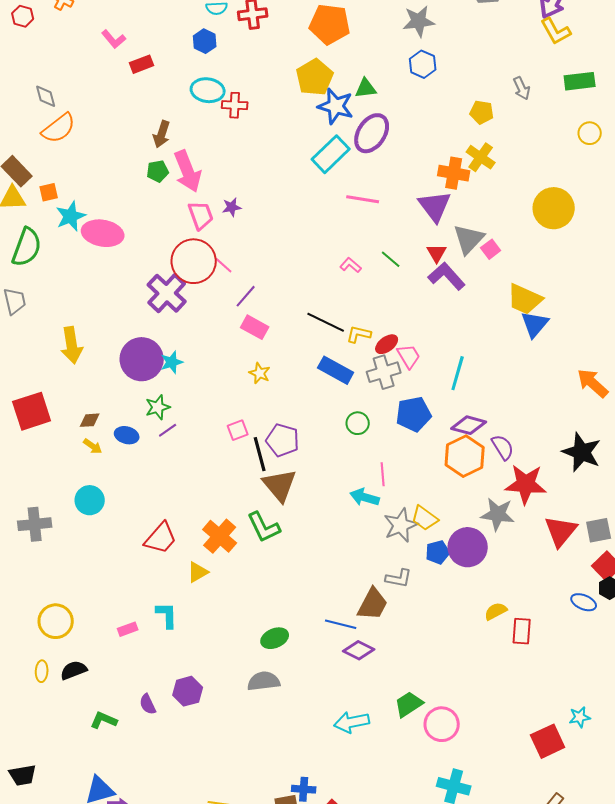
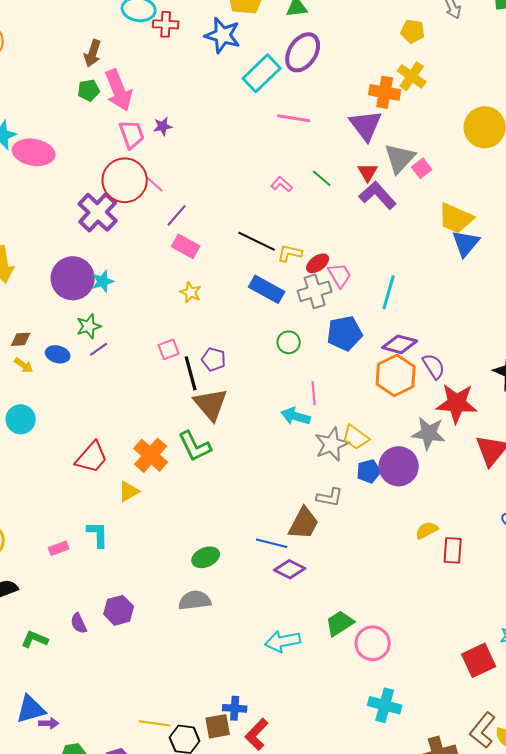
blue star: (336, 106) -> (223, 35), moved
purple pentagon: (283, 440) -> (214, 359), size x0.7

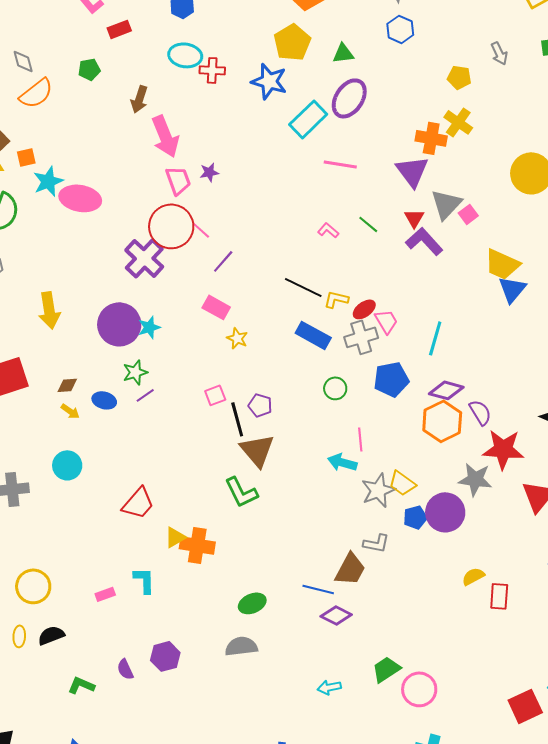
green pentagon: (89, 90) -> (89, 69), moved
pink rectangle: (186, 246) -> (216, 307), moved
orange cross: (151, 455) -> (197, 545), moved, turned -32
cyan arrow: (283, 641) -> (329, 687), size x0.7

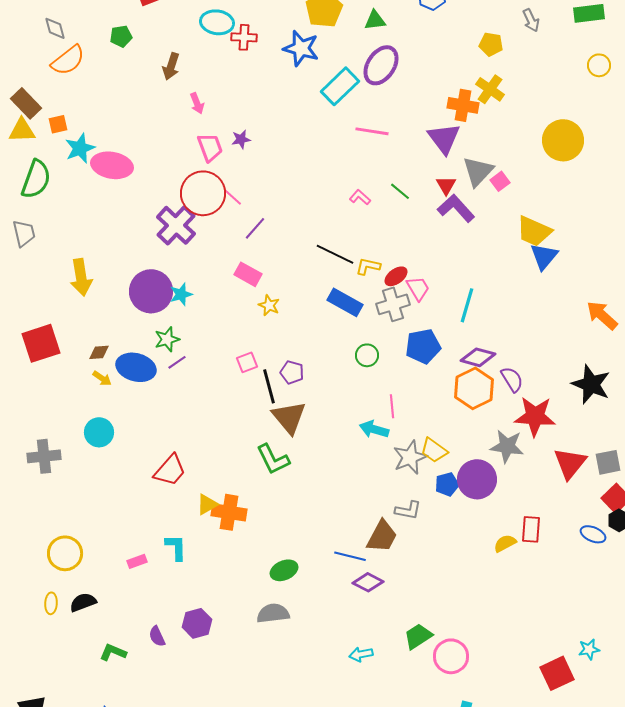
pink arrow: (165, 136) -> (197, 103), size x0.5
blue ellipse: (104, 400) -> (136, 367), size x1.6
red rectangle: (499, 596) -> (531, 529), moved

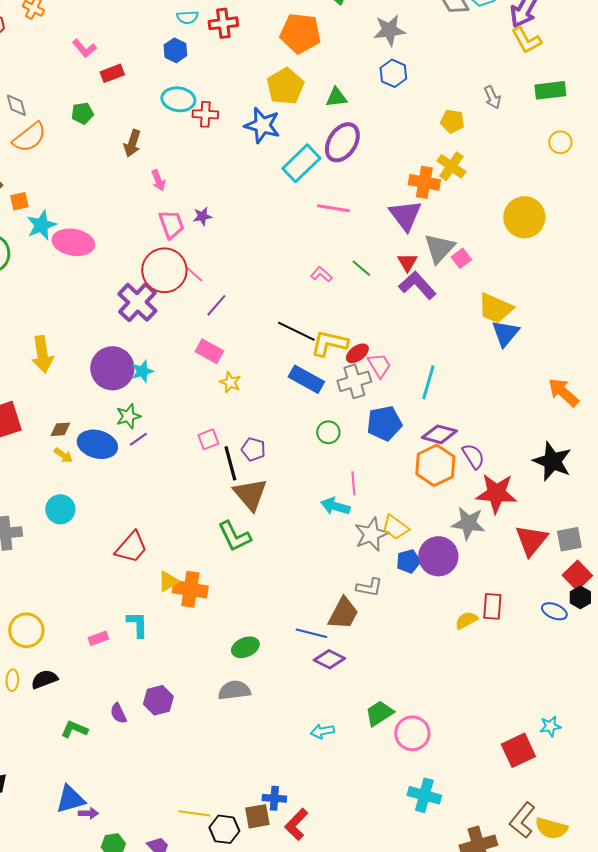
yellow L-shape: (368, 266) -> (329, 343), size x1.5

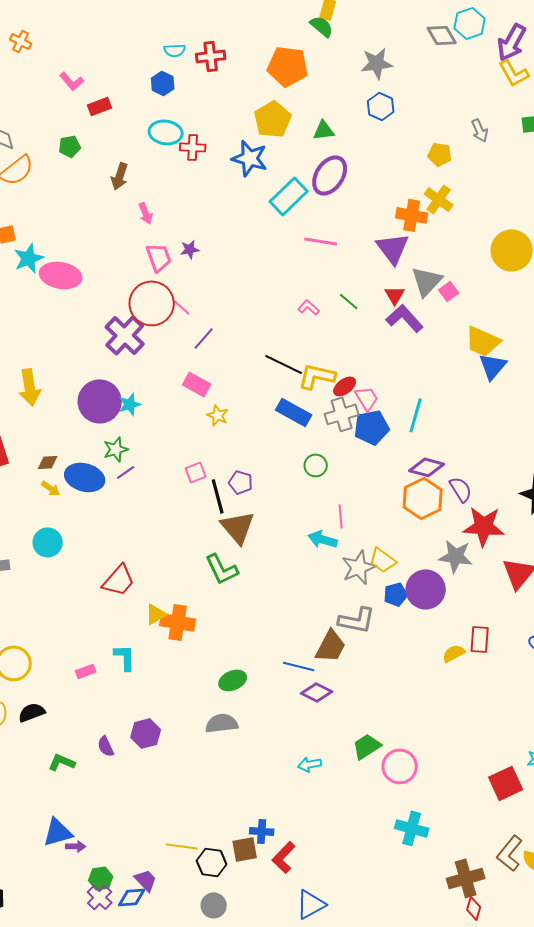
blue pentagon: (384, 423) -> (372, 427), moved
gray L-shape: (369, 587) -> (357, 620), size x1.4

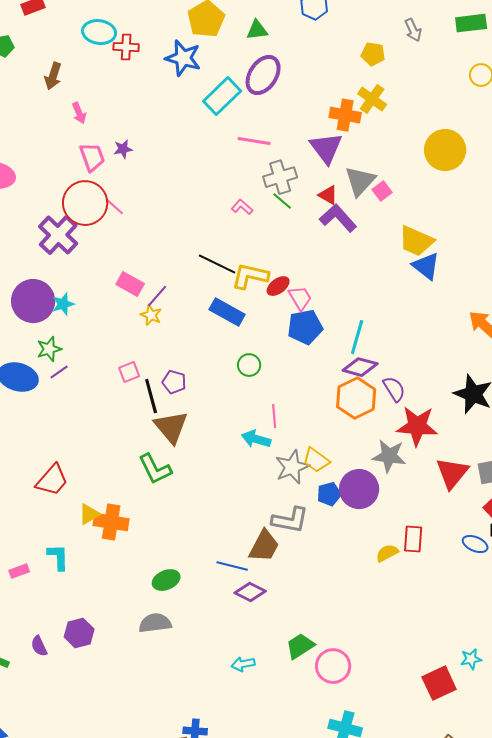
red triangle: (395, 295) -> (328, 195), turned -30
purple line: (204, 338) -> (157, 296), moved
blue triangle: (493, 366) -> (426, 266), turned -32
gray cross: (342, 414) -> (280, 177), moved
cyan line: (416, 415) -> (357, 337), moved

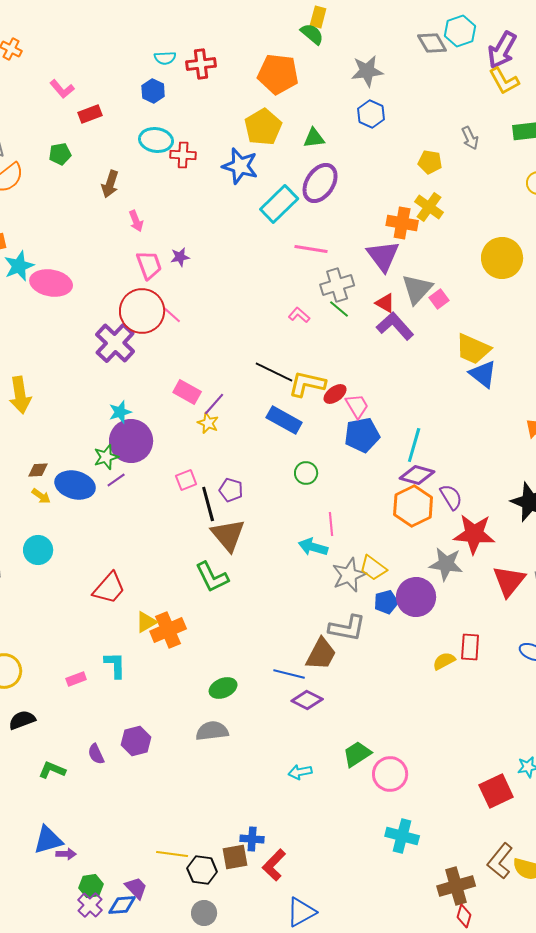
purple circle: (33, 301) -> (131, 441), moved
orange cross: (111, 522) -> (168, 630), turned -32

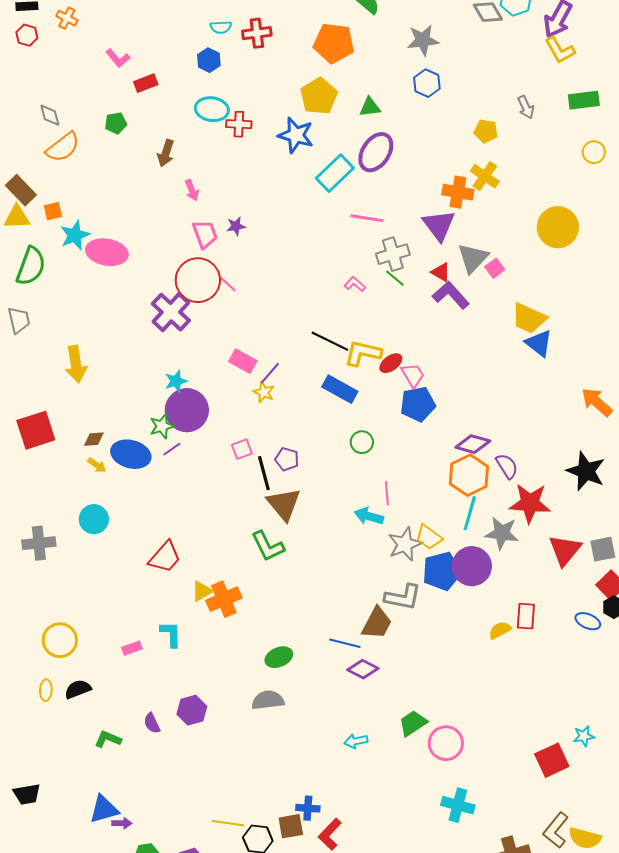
cyan line: (414, 445) -> (470, 513), moved
blue pentagon: (386, 602) -> (442, 571), size x1.6

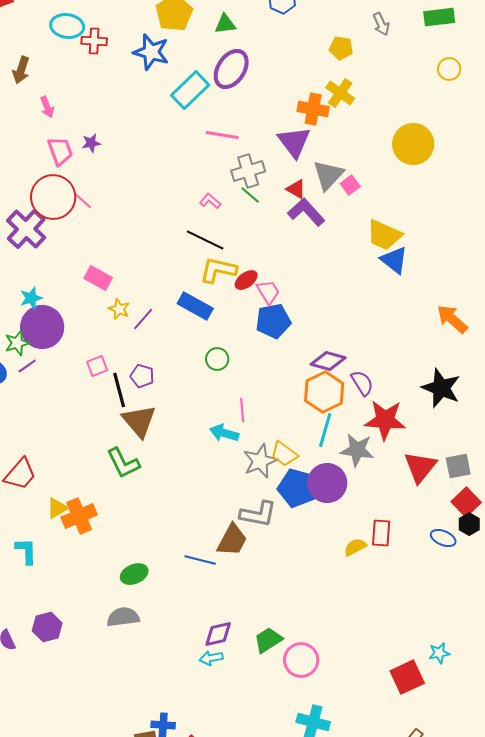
black line: (330, 341) -> (205, 240), moved
purple line: (270, 373) -> (143, 319), moved
blue pentagon: (442, 571) -> (297, 488), turned 30
purple diamond: (363, 669) -> (218, 634), moved, turned -40

